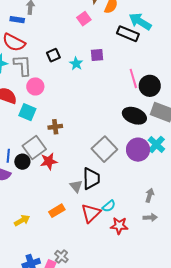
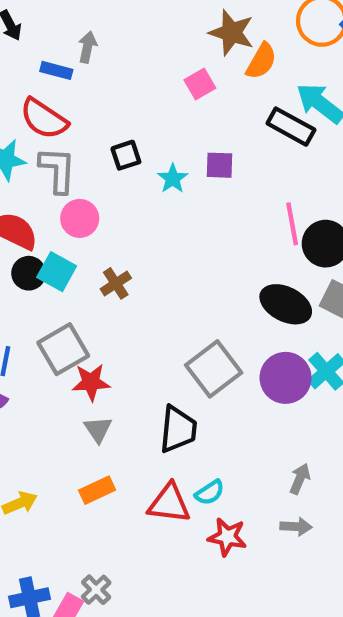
brown cross: (55, 127) -> (116, 283), moved, turned -32
black circle: (22, 162) -> (29, 273), moved
gray triangle: (76, 186) -> (98, 429), moved
red triangle: (91, 213) -> (169, 503), turned 45

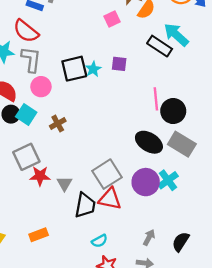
black square: (126, 155) -> (74, 69), moved, size x1.6
gray triangle: (98, 429) -> (64, 184), moved
red triangle: (169, 503) -> (110, 199), moved

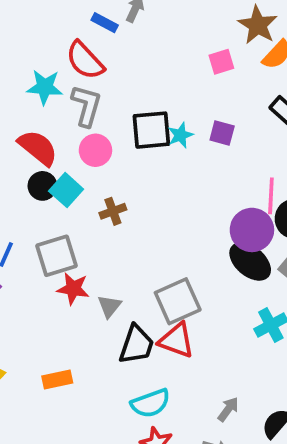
purple circle: (146, 182) -> (252, 230), moved
cyan semicircle: (100, 241) -> (151, 403), size x1.5

